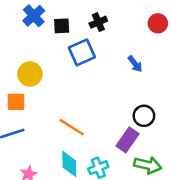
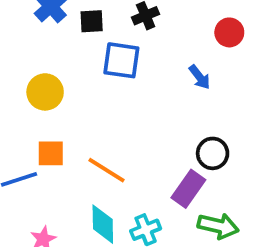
red circle: (158, 23) -> (229, 32), moved
blue square: (82, 52) -> (121, 60), turned 32
orange square: (16, 102) -> (51, 153), moved

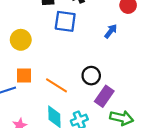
blue arrow: (200, 77) -> (111, 31), turned -104
black circle: (213, 153) -> (91, 76), moved

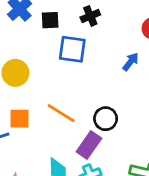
orange line: (57, 85) -> (61, 113), moved
purple rectangle: (104, 96) -> (89, 145), moved

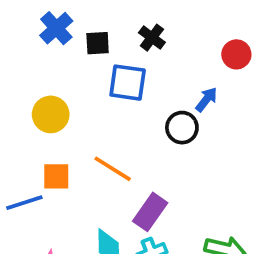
black cross: (90, 16) -> (152, 38), turned -30
black circle: (106, 119) -> (182, 128), moved

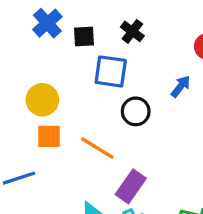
black circle: (182, 128) -> (136, 111), moved
orange square: (56, 176) -> (49, 136), moved

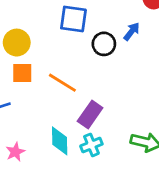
black circle: (136, 111) -> (104, 44), moved

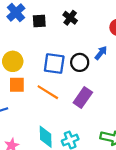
blue square: (73, 19) -> (54, 63), moved
purple rectangle: (90, 115) -> (83, 98), moved

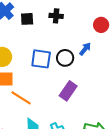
black cross: (70, 18) -> (56, 16), turned -32
orange line: (48, 92) -> (21, 98), moved

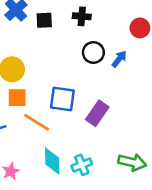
black circle: (65, 58) -> (93, 52), moved
blue square: (41, 59) -> (62, 99), moved

